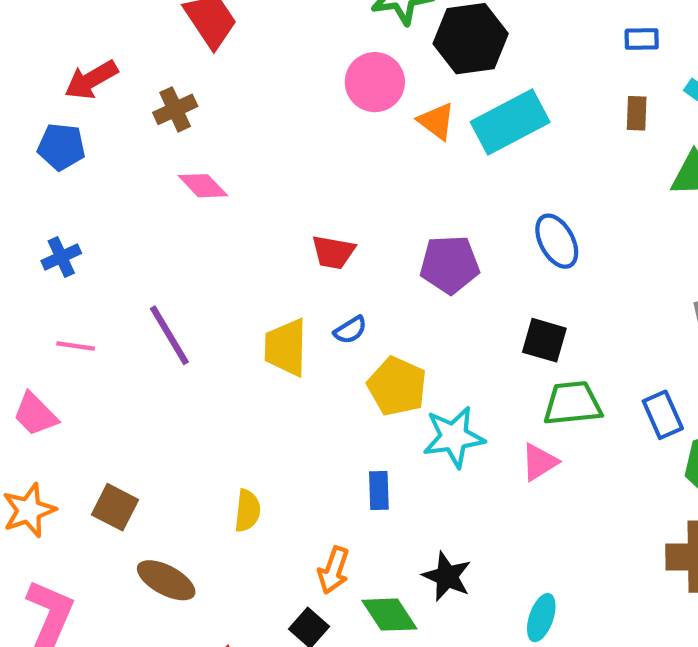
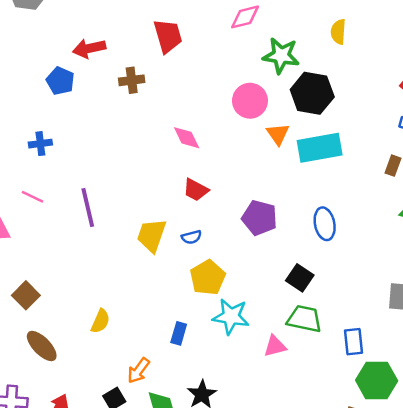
pink diamond: (203, 186) -> (187, 138), moved

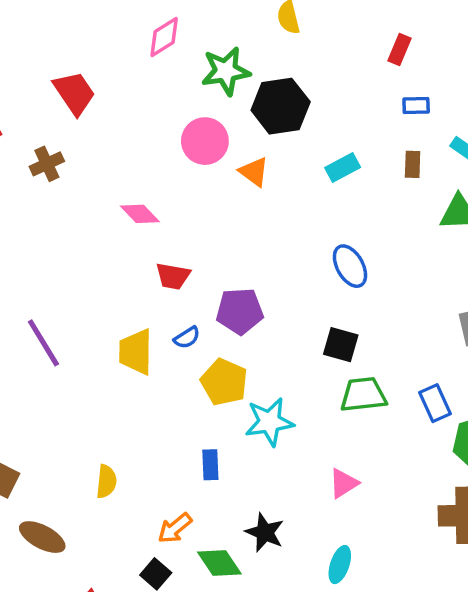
cyan rectangle: (320, 148) -> (343, 168), moved, size x0.6
purple pentagon: (260, 218) -> (240, 311), moved
pink triangle: (275, 346) -> (344, 483), moved
orange arrow: (139, 371) -> (175, 528), turned 32

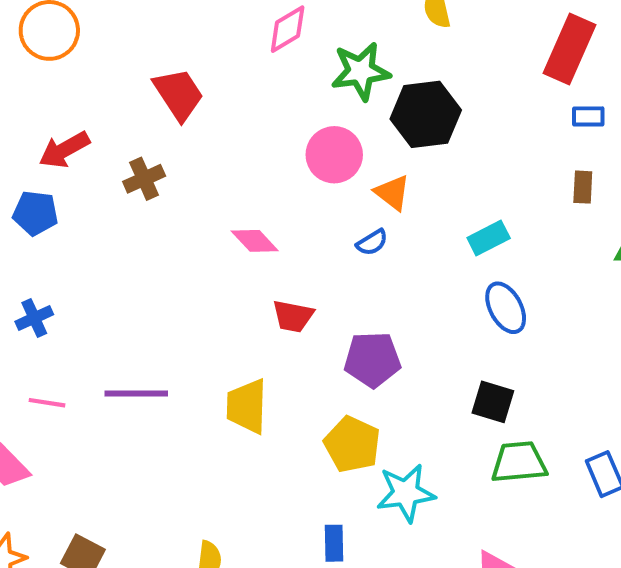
red rectangle: (399, 49) -> (570, 49), size x1.8
cyan rectangle: (343, 168) -> (489, 238), moved
blue semicircle: (187, 338) -> (372, 242), moved
purple line: (43, 343) -> (136, 393), turned -60

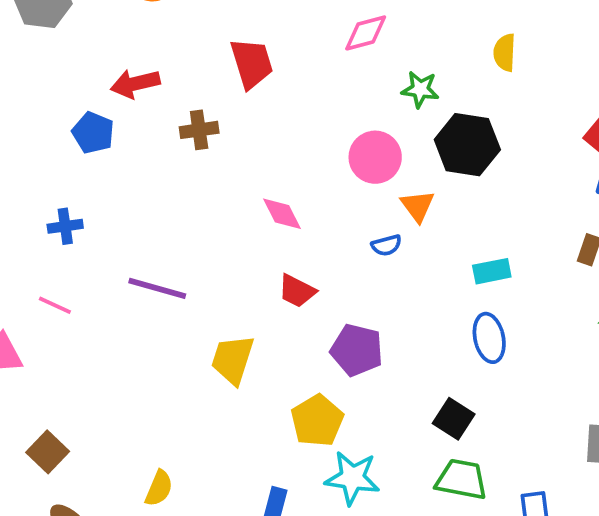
green star: (361, 71) -> (420, 89), size x0.7
purple line: (136, 393) -> (157, 288), moved

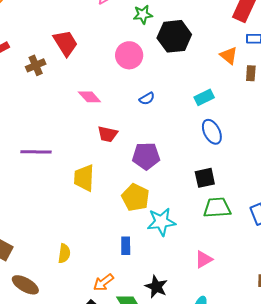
red trapezoid: (252, 63) -> (65, 43), moved
orange triangle: (418, 206) -> (229, 56), moved
black square: (454, 419) -> (205, 178), turned -30

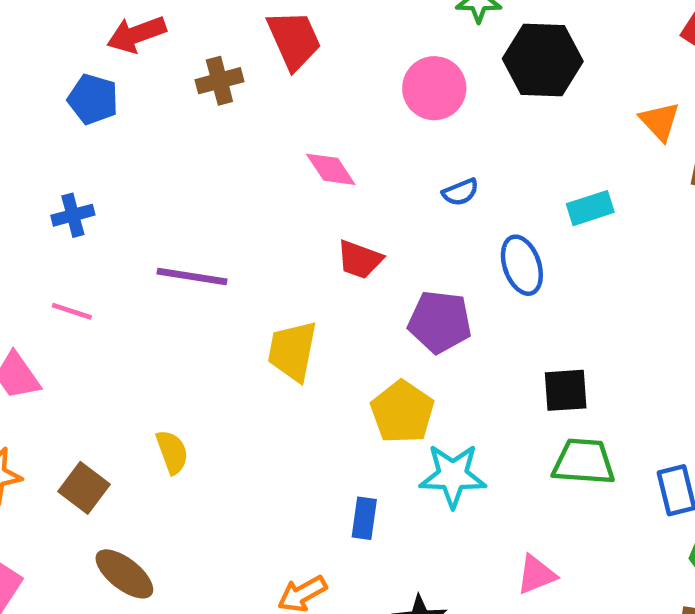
blue ellipse: (212, 132) -> (522, 265), moved
yellow semicircle: (64, 253) -> (172, 452), moved, turned -36

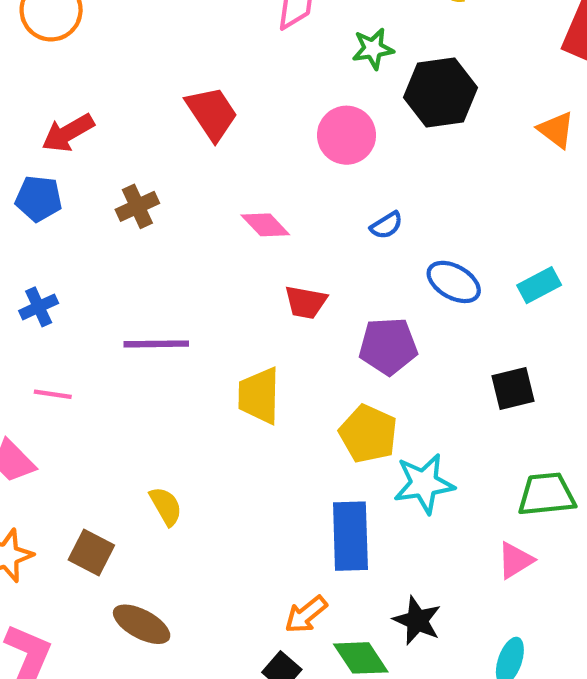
brown cross: (219, 81) -> (137, 206), moved
cyan rectangle: (590, 208) -> (539, 285), moved
blue ellipse: (522, 265) -> (454, 282), turned -32
green trapezoid: (584, 462) -> (547, 494), moved
blue rectangle: (364, 518) -> (350, 536), size x1.8

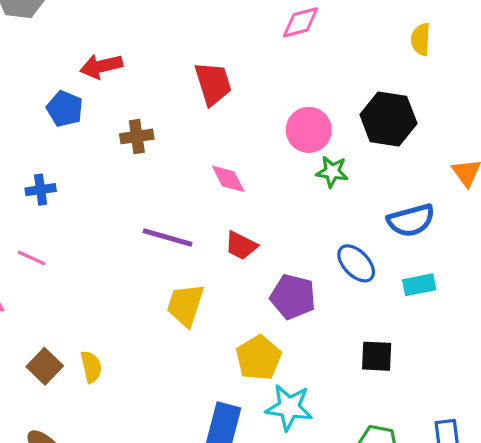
green star: (373, 49) -> (332, 172), moved
blue semicircle: (386, 225) -> (411, 220), moved, size x1.8
purple line: (156, 344) -> (168, 238), moved
brown square: (91, 553) -> (45, 366), moved

